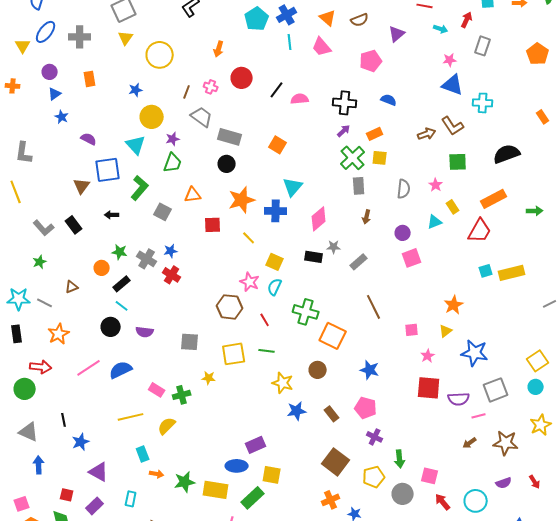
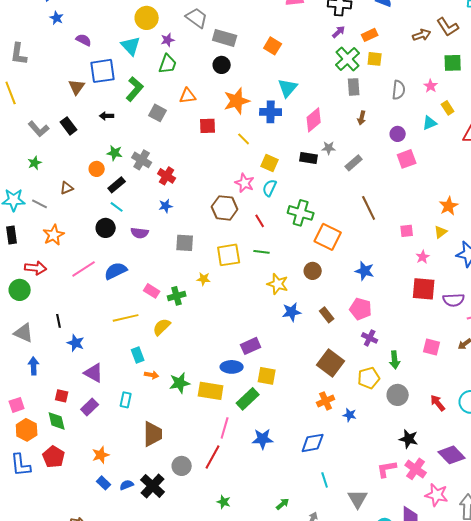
blue star: (171, 251) -> (166, 206), moved
blue star: (81, 442) -> (76, 343), turned -30
pink square: (430, 476) -> (432, 347), moved

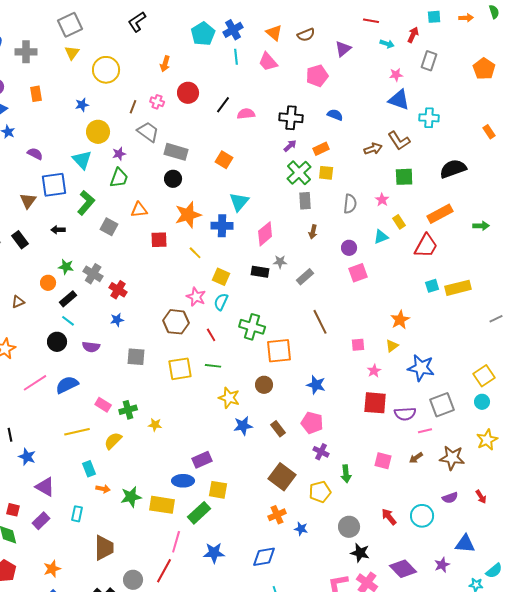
orange square: (328, 237) -> (279, 351), turned -32
yellow star: (204, 279) -> (155, 425), moved
gray circle: (398, 395) -> (349, 527), moved

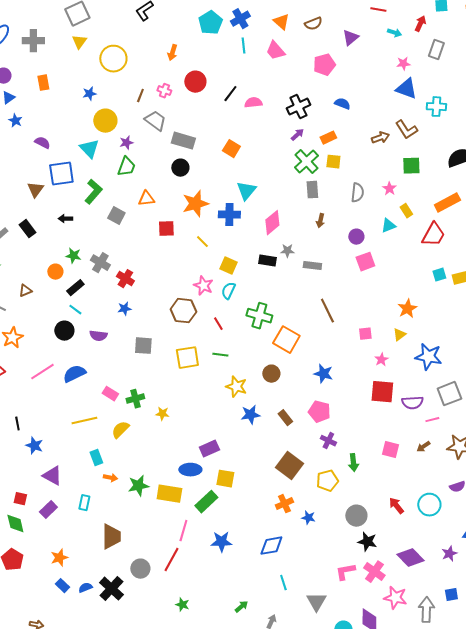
black cross: (291, 118) -> (298, 107), turned -30
gray rectangle: (305, 277) -> (312, 266), turned 48
orange square: (279, 351) -> (286, 340), turned 36

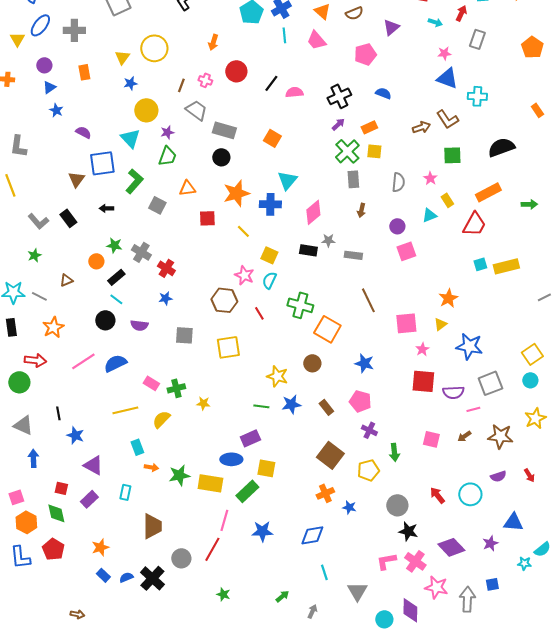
yellow triangle: (79, 42) -> (122, 57), moved
pink square: (365, 334) -> (406, 323), size x1.6
green line: (220, 355) -> (261, 406), moved

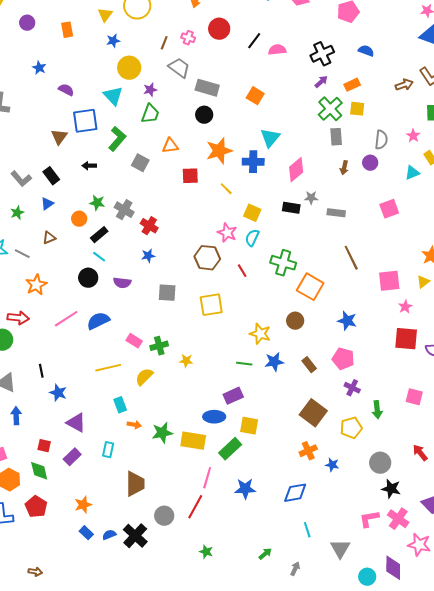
blue triangle: (49, 87) -> (47, 204), moved
purple circle: (397, 226) -> (370, 163), moved
brown arrow: (77, 614) -> (35, 572), moved

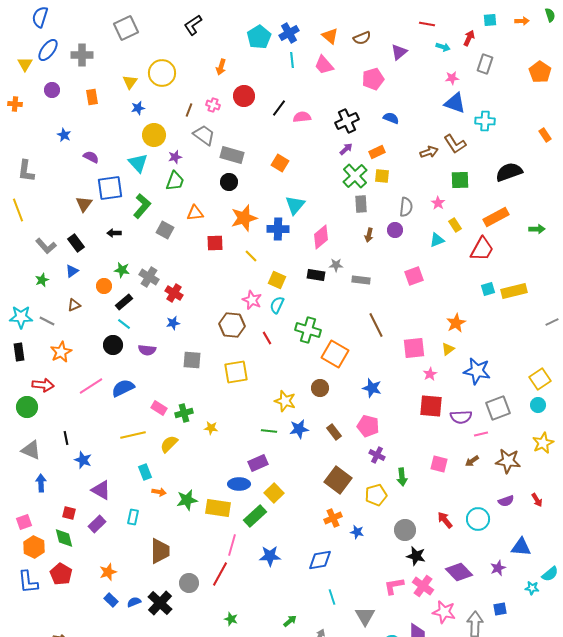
yellow square: (249, 426) -> (274, 493), turned 36

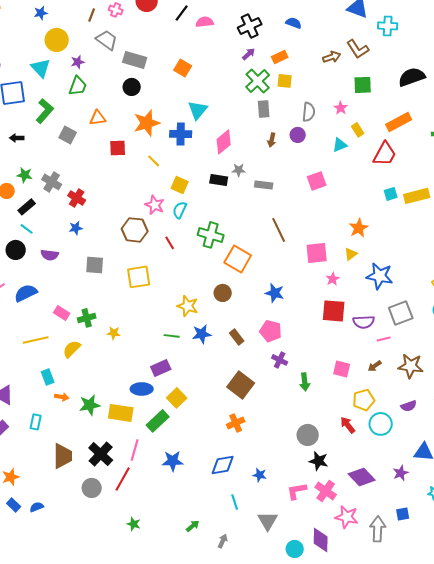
yellow pentagon: (376, 495) -> (364, 400), moved
blue star: (357, 532) -> (260, 475), moved
black cross: (160, 603) -> (101, 454), moved

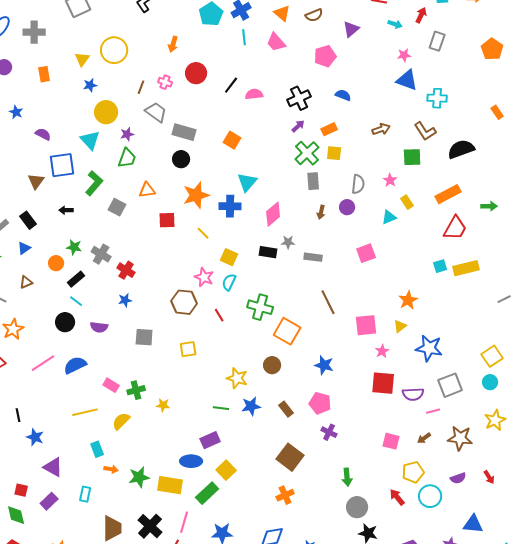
brown L-shape: (358, 49) -> (425, 131), moved
red trapezoid: (385, 154) -> (455, 228), moved
yellow square: (139, 277) -> (188, 349), size x0.7
green arrow: (305, 382) -> (347, 477), moved

